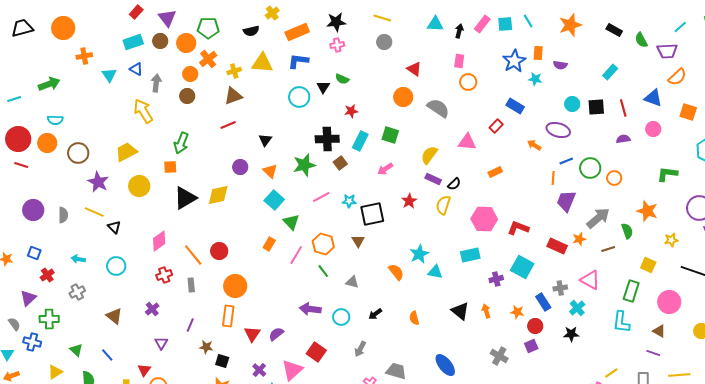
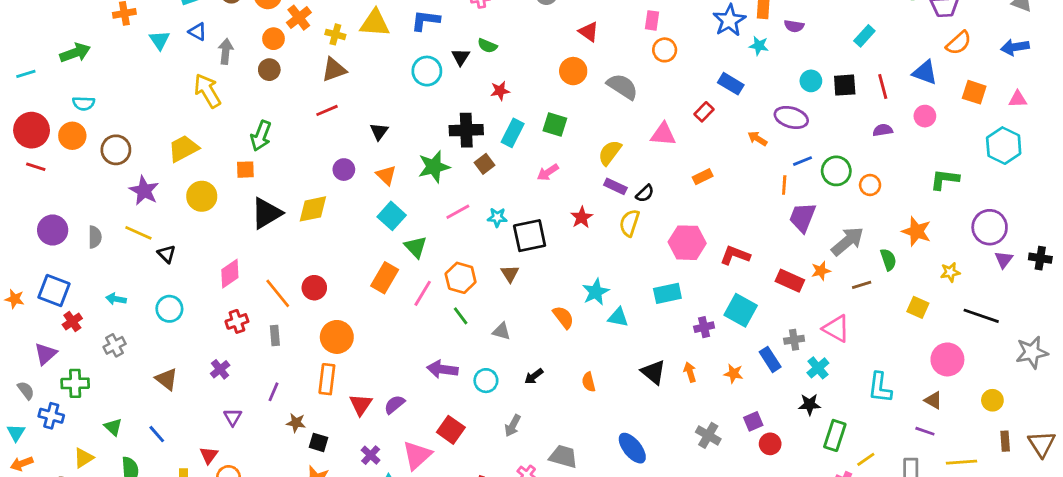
yellow cross: (234, 71) -> (335, 34), turned 32
orange rectangle: (269, 244) -> (385, 278), size x1.5
blue square: (34, 253) -> (54, 291), size x1.6
green rectangle: (631, 291) -> (835, 435), moved
red circle: (535, 326) -> (770, 444), moved

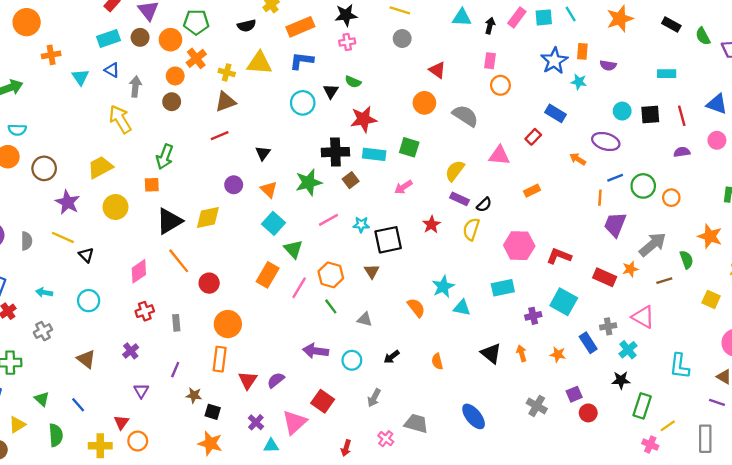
cyan rectangle: (864, 36) -> (667, 74), turned 48
red star: (500, 91) -> (364, 119), size x1.6
cyan rectangle: (513, 133) -> (374, 154), turned 70
orange line: (278, 293) -> (179, 261), moved

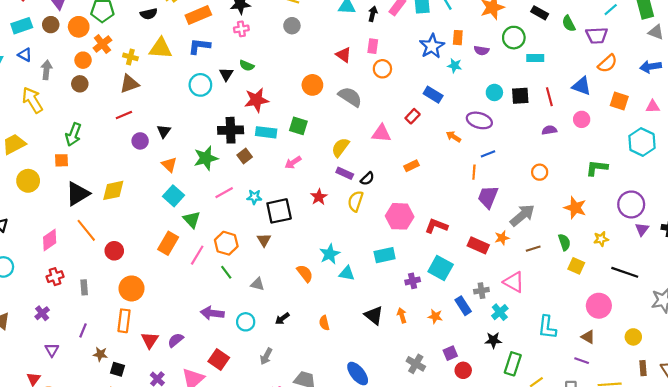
red triangle: (437, 70) -> (344, 55), moved
purple circle: (234, 185) -> (140, 141), moved
green circle: (643, 186) -> (514, 38), moved
green semicircle: (687, 260) -> (564, 242), moved

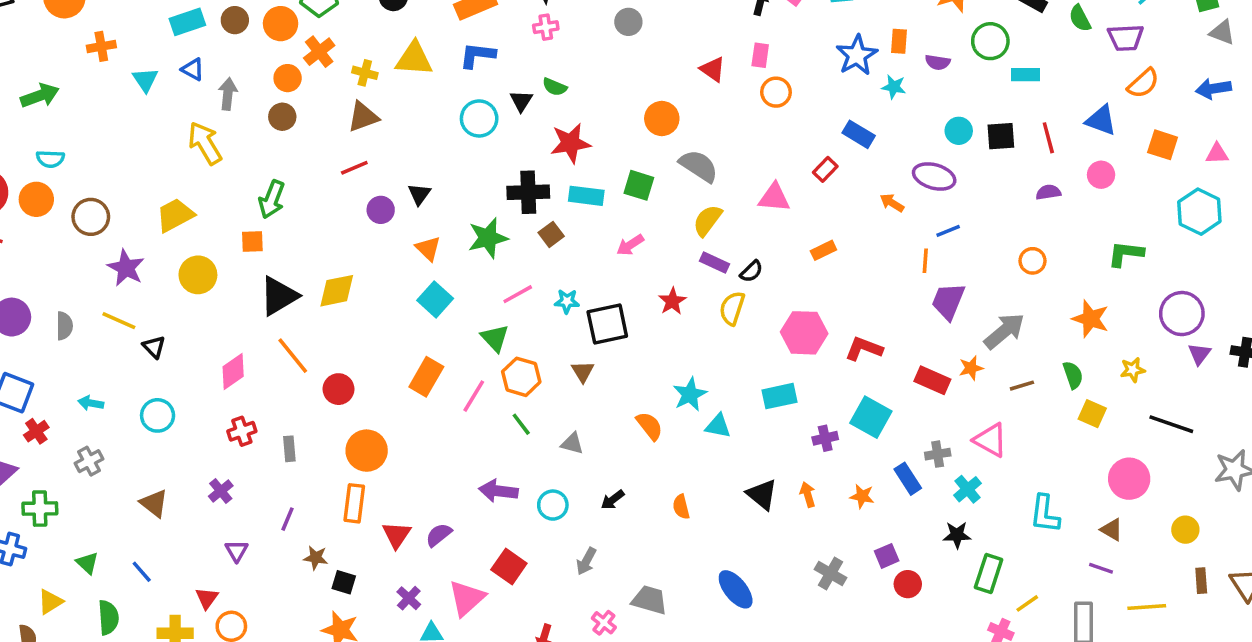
gray semicircle: (350, 97) -> (699, 166), moved
green triangle: (192, 220) -> (495, 338), moved

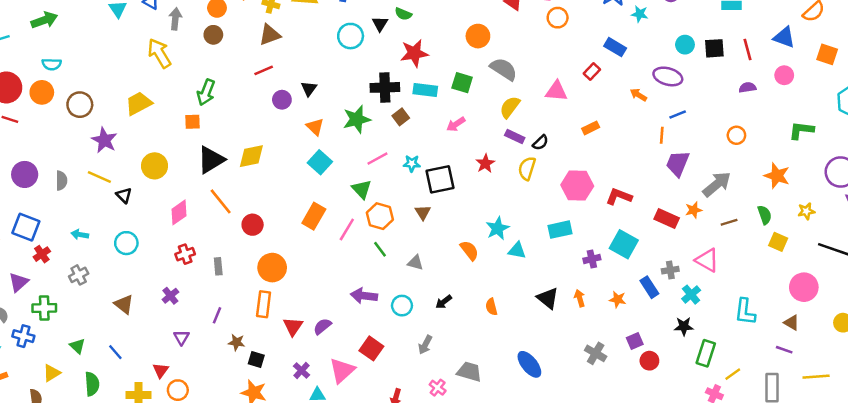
yellow circle: (198, 275) -> (155, 166), moved

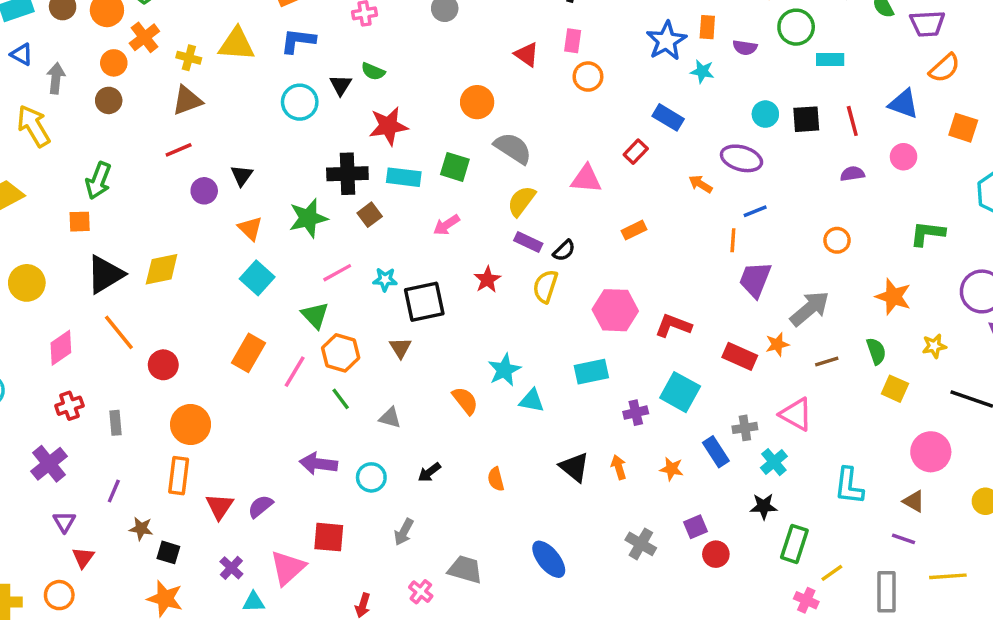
purple cross: (170, 296) -> (49, 464), size x1.5
red square: (371, 348) -> (329, 537), turned -30
red triangle: (161, 370) -> (83, 558), moved

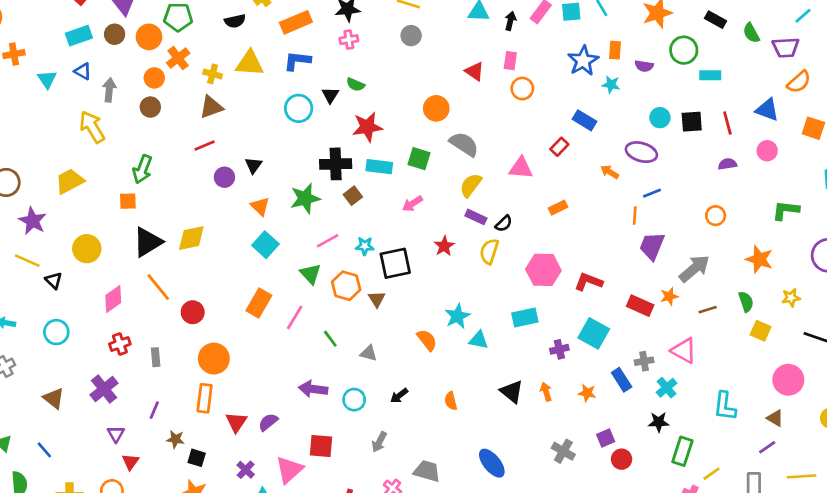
orange hexagon: (341, 353) -> (346, 286), moved
purple line: (904, 539) -> (767, 447), turned -54

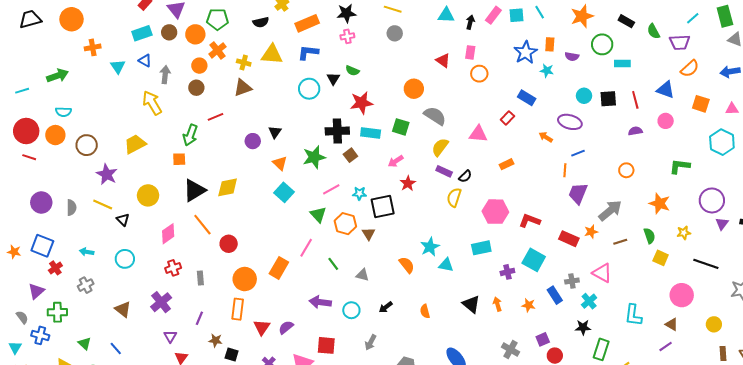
red line: (205, 145) -> (215, 117), moved
red star: (444, 246) -> (408, 183), moved
orange rectangle: (259, 303) -> (279, 268), moved

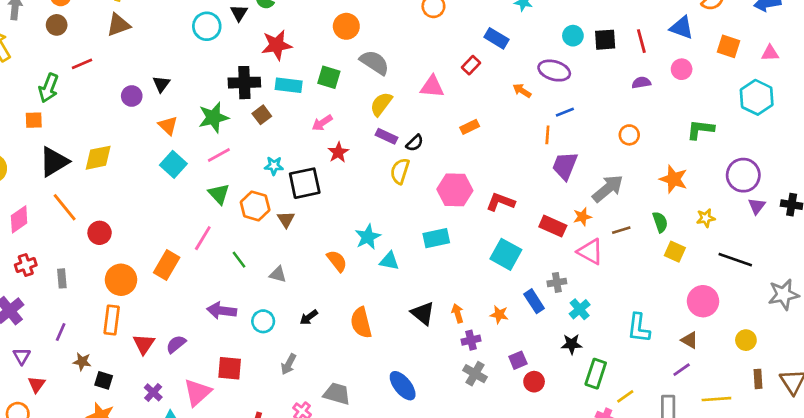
pink line: (331, 189) -> (219, 155), moved
purple cross: (507, 272) -> (471, 340), moved
pink triangle: (602, 273) -> (590, 252), moved
orange semicircle: (425, 311) -> (361, 323), size x1.6

